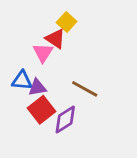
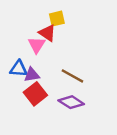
yellow square: (67, 22) -> (57, 19), turned 35
purple diamond: (65, 119) -> (71, 102), moved, turned 65

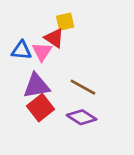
blue triangle: (19, 69) -> (21, 50), moved
purple triangle: (32, 75) -> (36, 86), size x1.5

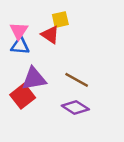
pink triangle: (42, 52) -> (19, 31), moved
red square: (41, 108) -> (23, 96), moved

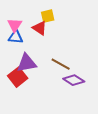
purple diamond: (75, 108) -> (74, 80), moved

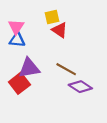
red triangle: (40, 28) -> (60, 30), moved

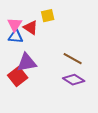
red triangle: (60, 30) -> (31, 28), moved
brown line: (66, 69) -> (73, 59), moved

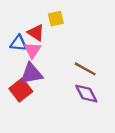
pink triangle: (15, 25) -> (32, 50), moved
purple diamond: (74, 80) -> (86, 93), turned 30

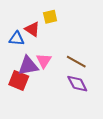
pink triangle: (32, 50) -> (44, 61), moved
red square: (21, 90) -> (19, 80), turned -30

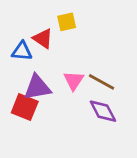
pink triangle: (44, 61) -> (74, 80), moved

